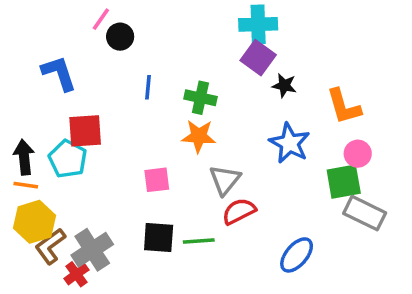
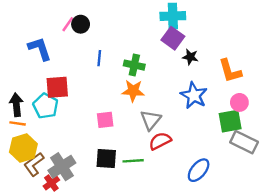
pink line: (101, 19) -> (68, 24), moved

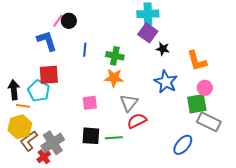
blue L-shape: (40, 49) -> (47, 41), moved
orange line: (18, 123) -> (23, 106), moved
blue ellipse: (199, 170) -> (183, 145), moved

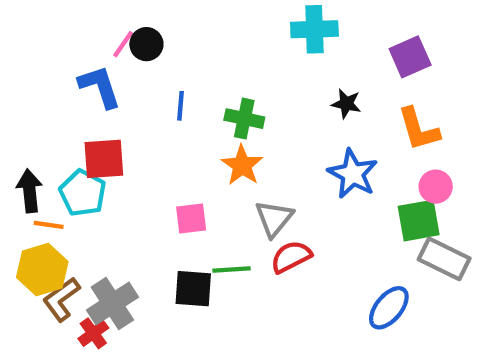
purple square: (148, 33) -> (410, 57), moved, turned 30
orange star: (114, 78) -> (242, 165), turned 30
green line: (114, 138) -> (232, 270), moved

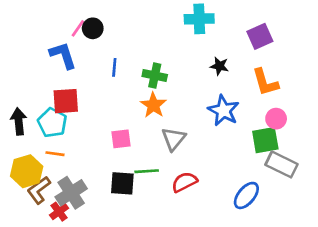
orange line: (49, 225) -> (55, 154), moved
red semicircle: (291, 257) -> (184, 182), moved

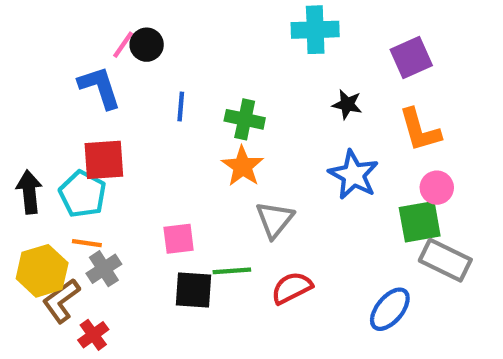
pink square: (121, 139) -> (179, 239), moved
gray cross: (71, 193) -> (104, 269), moved, size x0.7

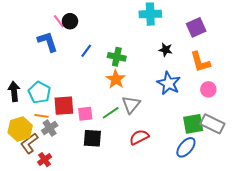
pink line: (123, 45) -> (59, 21), turned -72
blue line: (181, 107) -> (86, 51), turned 32
red square: (104, 160) -> (64, 106), moved
green square: (420, 222) -> (193, 124), moved
green line: (232, 271) -> (111, 113), moved, turned -30

